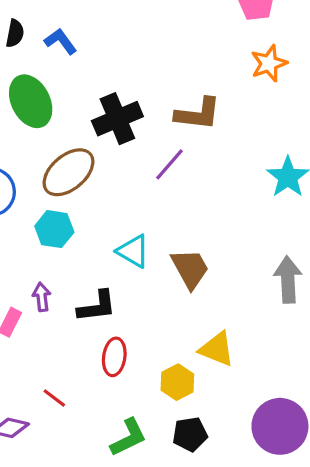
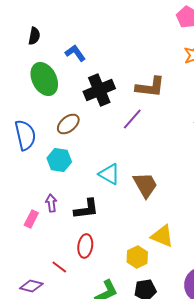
blue L-shape: (61, 41) -> (75, 53), moved
brown ellipse: (68, 172) -> (68, 124), size x0.7
red ellipse: (114, 357) -> (85, 246), moved

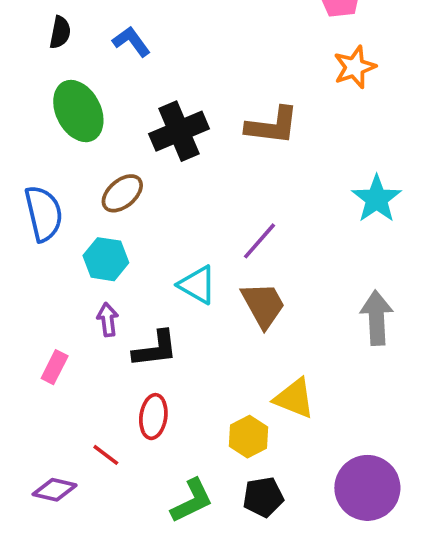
blue L-shape: (75, 53) -> (131, 41), moved
purple line: (132, 119) -> (259, 241), moved
purple arrow: (51, 203) -> (108, 320), moved

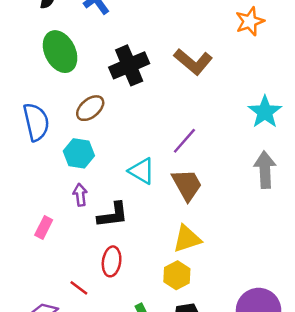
brown L-shape: (272, 126) -> (193, 62), turned 33
gray arrow: (377, 318) -> (265, 170), moved
yellow triangle: (294, 398) -> (187, 239), moved, turned -40

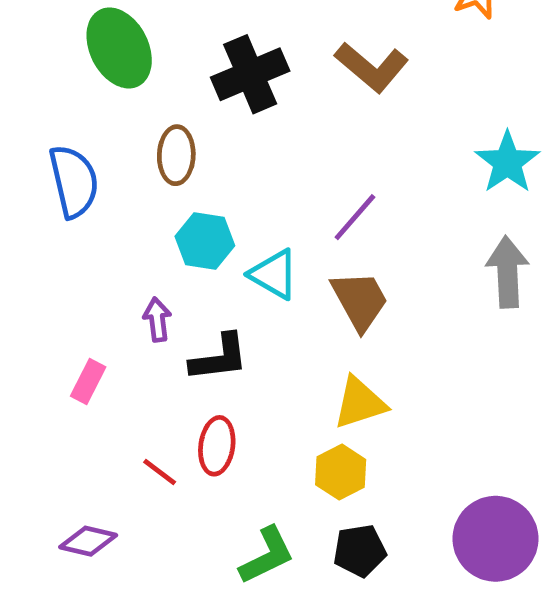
brown ellipse: (90, 108) -> (176, 155), turned -48
cyan hexagon: (79, 153) -> (205, 241), moved
red line: (79, 288) -> (160, 472), moved

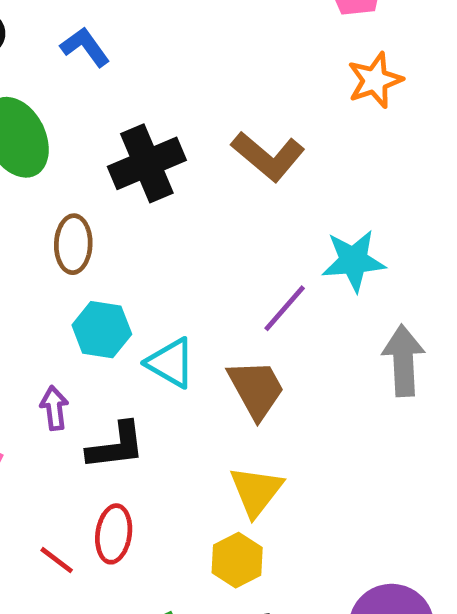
cyan star: (507, 162) -> (354, 261), moved, turned 30
purple line: (355, 217) -> (285, 308), moved
yellow triangle: (360, 403) -> (256, 491), turned -34

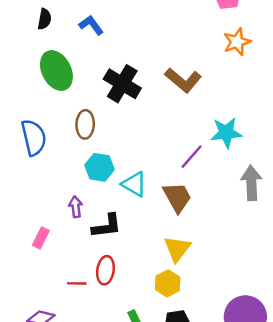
black cross: (147, 163) -> (122, 84), turned -36
red line: (57, 560) -> (77, 283), turned -36

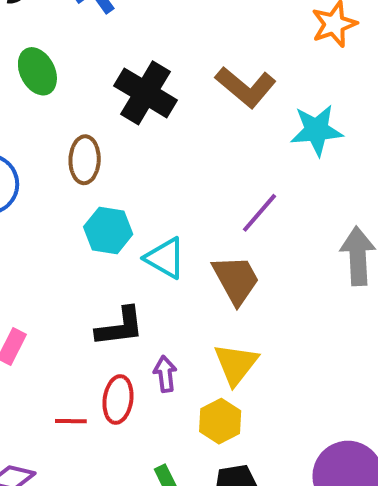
green ellipse: (56, 71) -> (37, 71), size x0.7
cyan star: (226, 133) -> (316, 130), moved
purple arrow: (76, 207) -> (165, 374), moved

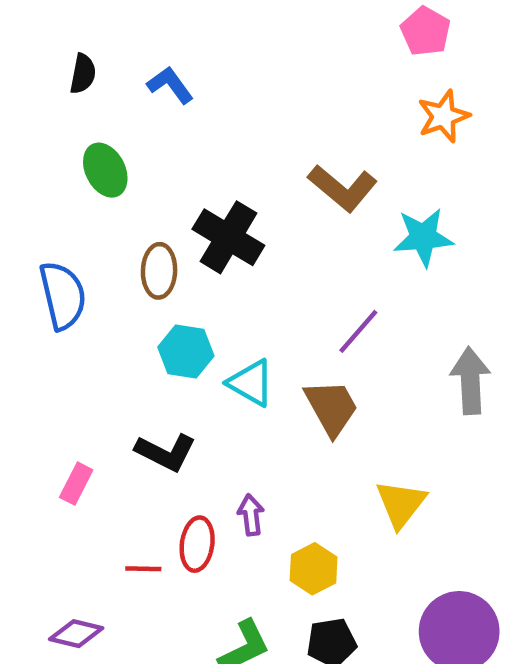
black cross: (146, 93) -> (228, 237), moved
black L-shape: (120, 327) -> (166, 452), moved, turned 34
yellow triangle: (236, 364) -> (401, 504), moved

